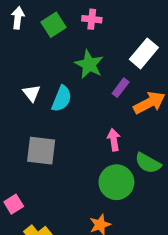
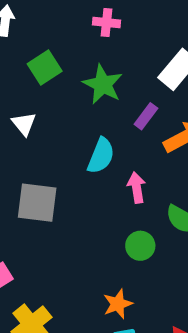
green square: (53, 25) -> (45, 68), moved
cyan semicircle: (62, 99) -> (101, 156), moved
green circle: (116, 182) -> (140, 246), size x0.6

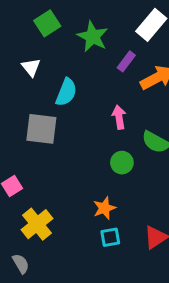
cyan semicircle: (101, 156) -> (66, 92), moved

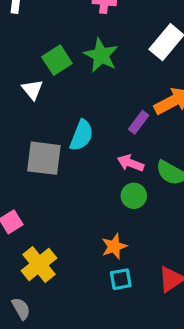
green square: (47, 23) -> (57, 60), moved
purple rectangle: (126, 61) -> (139, 122), moved
cyan semicircle: (66, 92) -> (81, 135), moved
pink arrow: (119, 117) -> (131, 163), moved, turned -60

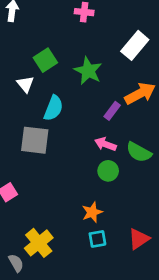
green star: (101, 55) -> (88, 71), moved
cyan semicircle: (81, 135) -> (53, 108), moved
yellow cross: (39, 264) -> (39, 243), moved

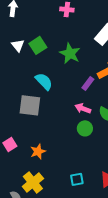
white triangle: (25, 84) -> (18, 45), moved
cyan semicircle: (53, 108) -> (44, 81), turned -66
orange star: (92, 212) -> (38, 151), moved

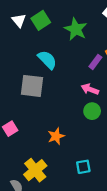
orange star: (38, 151) -> (56, 136), moved

